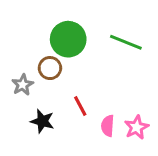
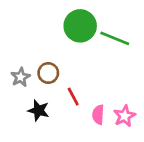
green circle: (68, 39) -> (80, 26), moved
brown circle: (50, 68) -> (48, 73), moved

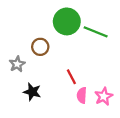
brown circle: (48, 73) -> (40, 47), moved
red line: (73, 97) -> (71, 77), moved

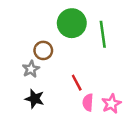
green line: (96, 32) -> (103, 34), turned 60
gray star: (17, 64) -> (31, 69), moved

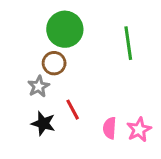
green circle: (72, 23) -> (65, 29), moved
red line: (77, 83) -> (73, 110), moved

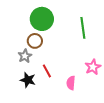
pink star: (139, 130) -> (93, 67), moved

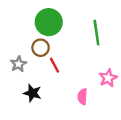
gray star: (25, 56) -> (18, 64), moved
red line: (47, 71) -> (55, 65), moved

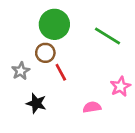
green line: (96, 33) -> (107, 36), turned -50
pink semicircle: (82, 97) -> (92, 107), turned 77

